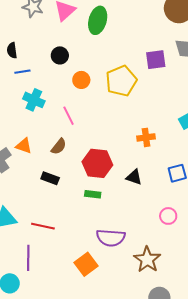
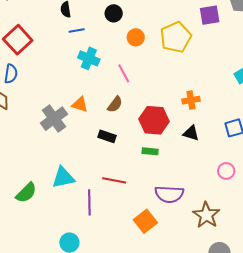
orange cross: (146, 137) -> (191, 100), moved
red line: (43, 226) -> (114, 180), moved
purple line: (28, 258) -> (89, 202), moved

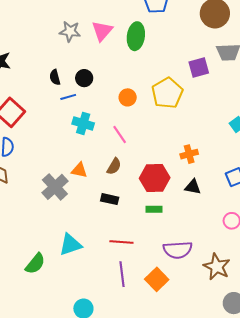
black circle: (114, 13) -> (84, 78), moved
purple line: (89, 202) -> (122, 274), moved

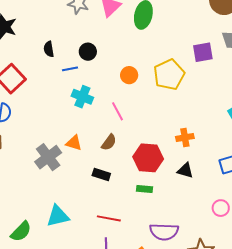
black semicircle: (55, 77) -> (49, 49), moved

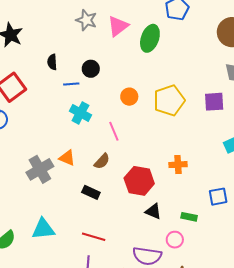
purple square: (203, 52) -> (214, 102), moved
black triangle: (185, 170) -> (153, 211), moved
green rectangle: (144, 189) -> (189, 217), moved
pink circle: (221, 208) -> (175, 240), moved

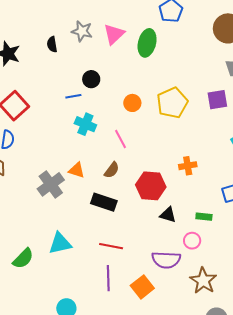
black semicircle: (52, 62) -> (52, 44), moved
black rectangle: (91, 192) -> (104, 202), size x1.4

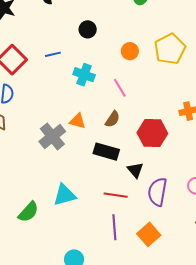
blue line: (73, 96) -> (53, 54), moved
black triangle: (168, 215) -> (135, 170), moved, turned 36
purple semicircle: (166, 260) -> (157, 192), moved, turned 100

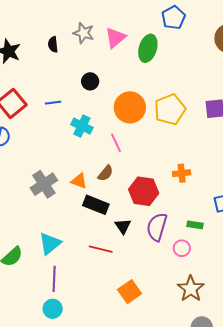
orange circle: (130, 51) -> (130, 107), size x1.8
orange triangle: (78, 121) -> (79, 181), moved
purple semicircle: (157, 192) -> (157, 227), moved
cyan triangle: (65, 195) -> (50, 244), turned -30
purple line: (114, 227) -> (54, 279), moved

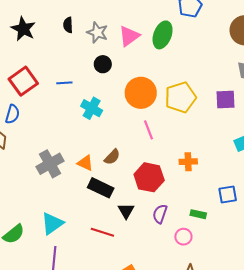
gray star: (84, 33) -> (97, 32), moved
pink triangle: (115, 38) -> (129, 36), moved
pink line: (116, 143) -> (149, 130), moved
purple semicircle: (157, 227) -> (160, 214), size x0.7

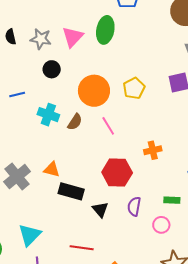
yellow pentagon: (180, 97) -> (134, 88), size x0.7
brown semicircle: (112, 157) -> (75, 122), moved
red line: (102, 232) -> (82, 248), moved

